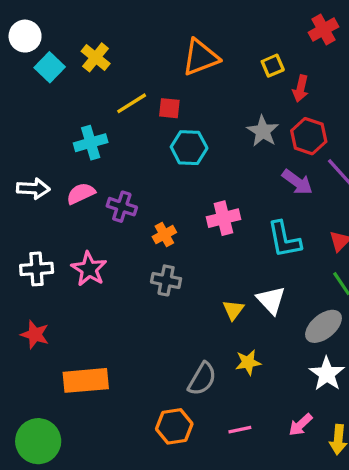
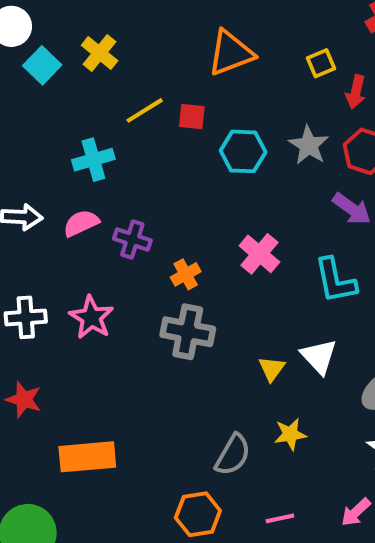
cyan hexagon: (189, 148) -> (243, 151), moved
pink cross: (223, 218) -> (259, 254), turned -36
gray cross: (166, 280) -> (188, 332), size x1.4

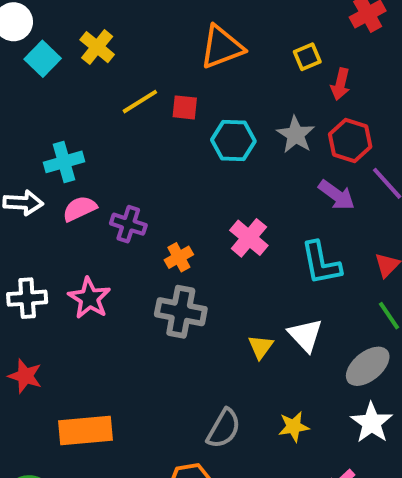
cyan cross: (93, 160) -> (64, 162), moved
yellow star: (290, 434) -> (294, 427), moved

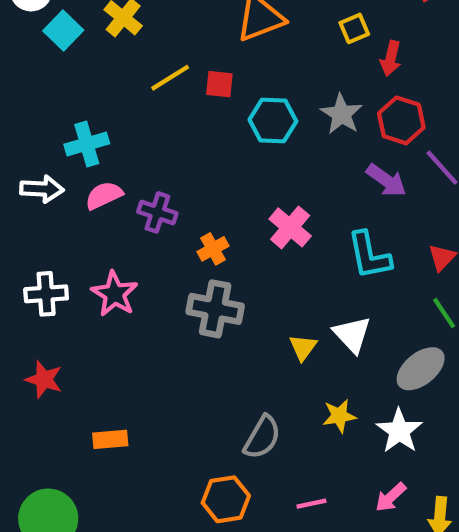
white star: (372, 423) -> (399, 431), moved
yellow star: (294, 427) -> (339, 416), moved
orange rectangle: (85, 430) -> (110, 439), size x0.6

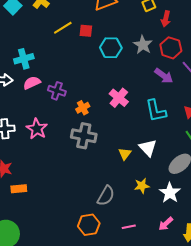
orange rectangle: (110, 439) -> (19, 189), moved

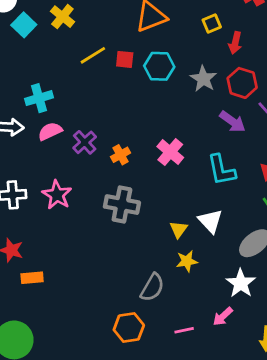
cyan hexagon: (111, 48) -> (159, 66), moved
purple cross: (57, 91) -> (85, 142), turned 30
orange cross: (83, 108) -> (121, 155), moved
yellow star: (142, 186) -> (187, 261), moved
pink arrow: (166, 224) -> (223, 316), moved

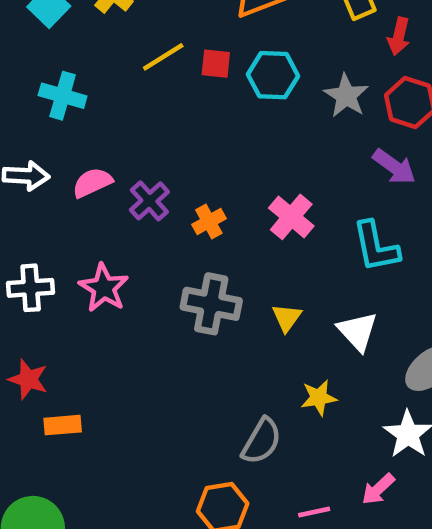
cyan cross: (39, 98) -> (63, 96), moved, turned 32
yellow triangle: (179, 229) -> (287, 318), moved

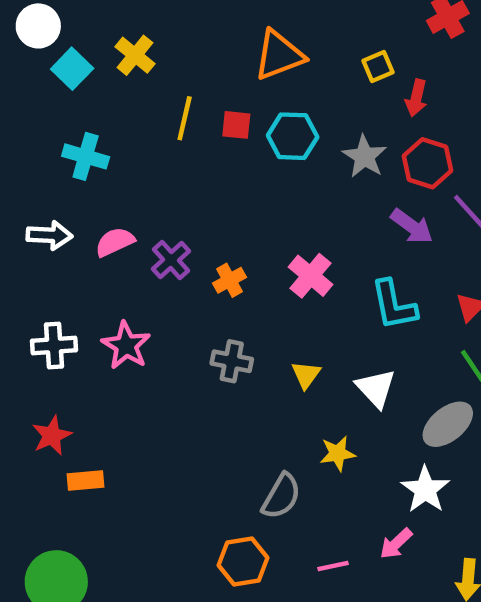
yellow line: (163, 57) -> (185, 118), turned -45
gray cross: (211, 304) -> (232, 361), size x0.7
red star: (28, 379) -> (52, 435), turned 30

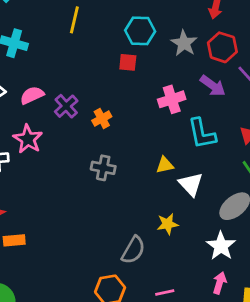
red square: (236, 125) -> (128, 62), moved
pink cross: (311, 276) -> (172, 99), moved, turned 32
pink star: (126, 345) -> (28, 139), moved
yellow triangle: (306, 375) -> (165, 165), moved, turned 42
pink arrow: (396, 543) -> (220, 283), moved, turned 150

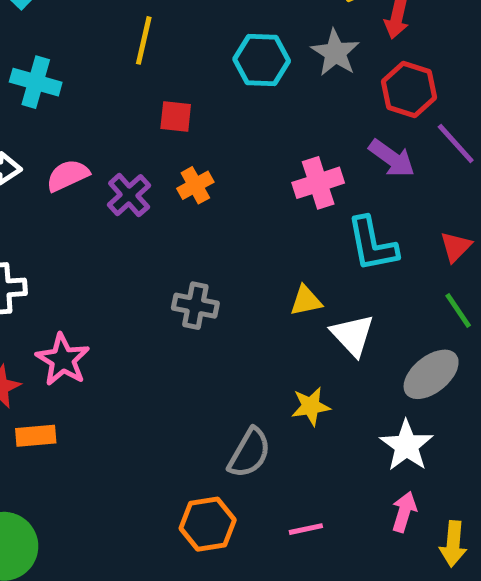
gray star: (184, 43) -> (335, 53), moved
red square: (128, 62) -> (176, 117), moved
orange cross: (102, 119) -> (195, 185), moved
pink star: (28, 139) -> (63, 360), moved

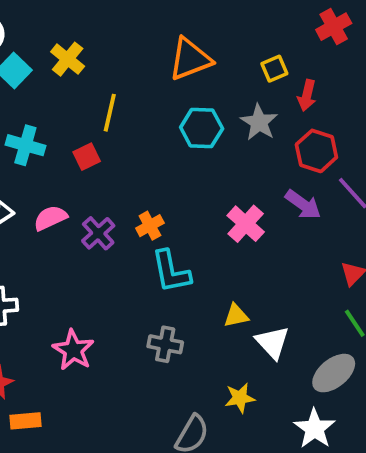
red square: (176, 117) -> (87, 157), moved, turned -32
pink cross: (318, 183) -> (246, 224), turned -30
cyan L-shape: (372, 244) -> (171, 272), moved
gray cross: (195, 306) -> (165, 344), moved
pink star: (63, 360) -> (73, 350), moved

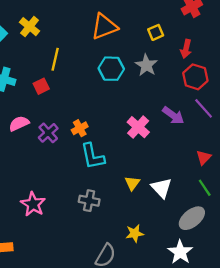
red arrow: (307, 95) -> (186, 49), moved
red hexagon: (316, 151) -> (195, 77), moved
yellow triangle: (236, 316) -> (132, 183), turned -42
white triangle: (272, 342) -> (162, 188), moved

